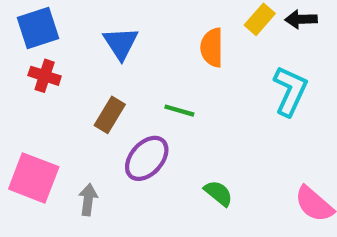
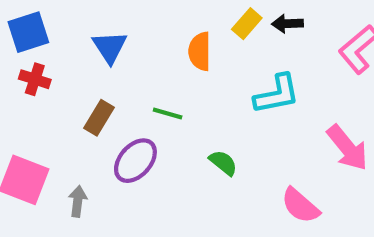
cyan L-shape: (290, 91) -> (277, 94), turned 54
green semicircle: (218, 193) -> (223, 163), moved

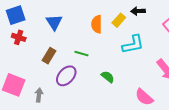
yellow rectangle: (247, 24) -> (119, 20), moved

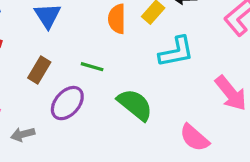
green semicircle: (108, 77) -> (135, 105), size x1.6
gray arrow: (39, 95) -> (23, 134), turned -112

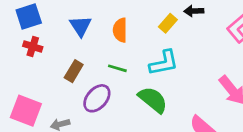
orange semicircle: (117, 19) -> (120, 30), moved
cyan L-shape: (176, 52) -> (164, 63), moved

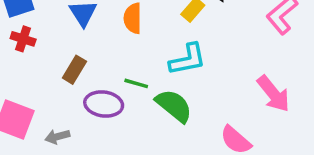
green line: (117, 68) -> (136, 83), moved
purple ellipse: (97, 98) -> (104, 104), turned 56

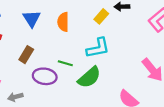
green semicircle: (174, 106) -> (89, 77), turned 100

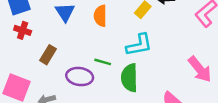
brown rectangle: (26, 55) -> (48, 55), moved
green semicircle: (89, 77) -> (129, 78), turned 130

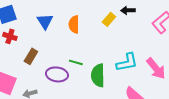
cyan L-shape: (139, 45) -> (127, 62), moved

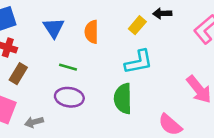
brown rectangle: (31, 56) -> (18, 74), moved
green line: (76, 62) -> (68, 67), moved
cyan L-shape: (127, 62) -> (139, 62), moved

